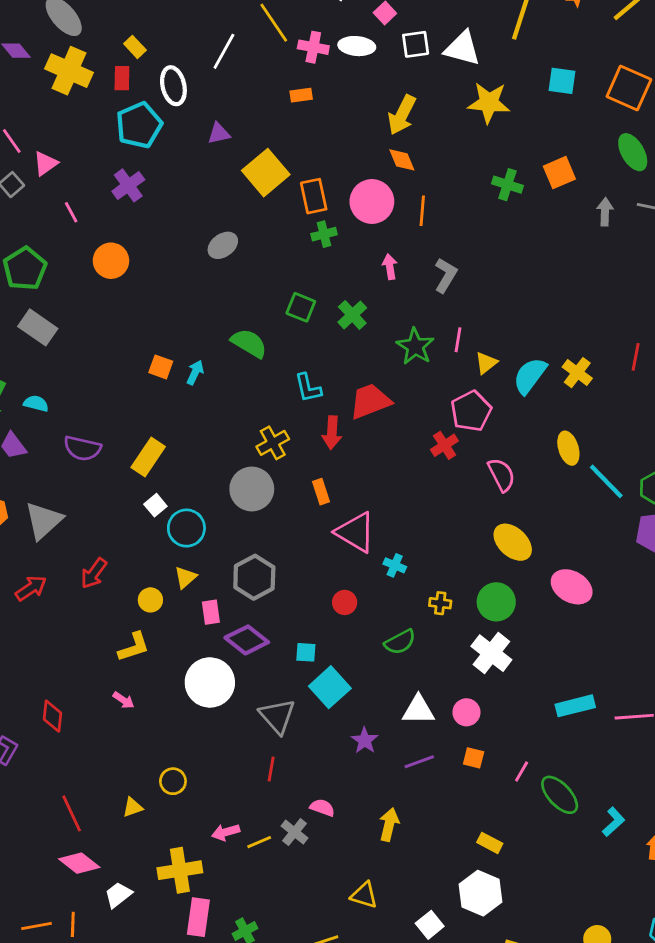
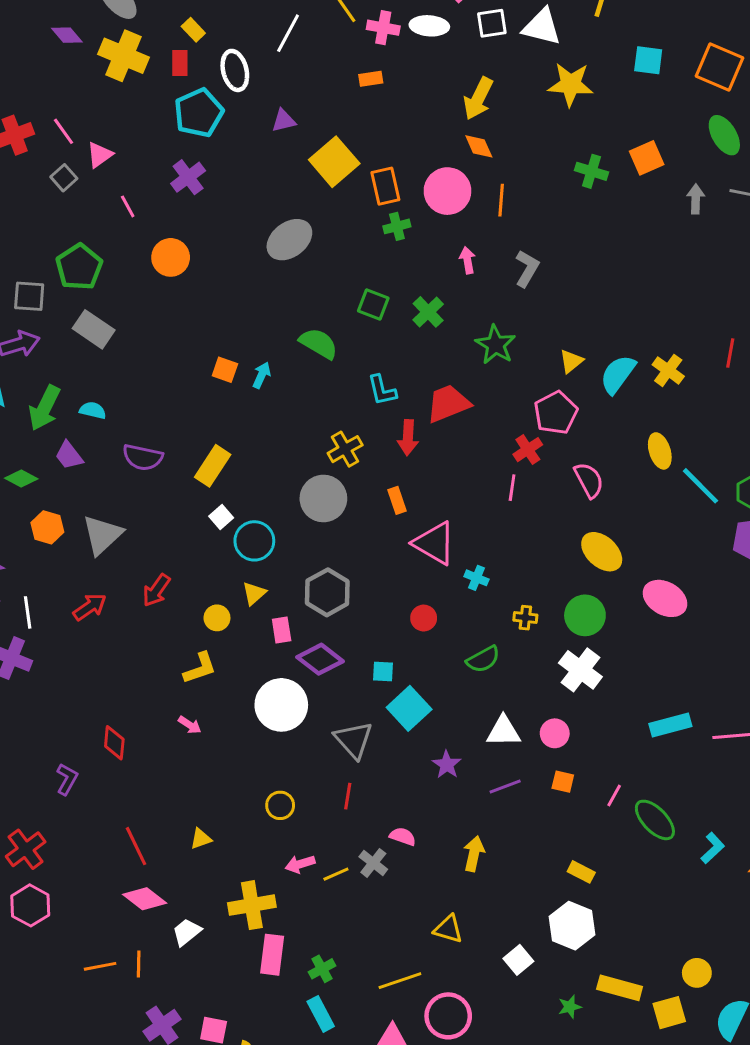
gray ellipse: (223, 245) -> (289, 240), size x1.4
pink line: (458, 340) -> (512, 488), moved
yellow circle: (173, 781) -> (280, 805), moved

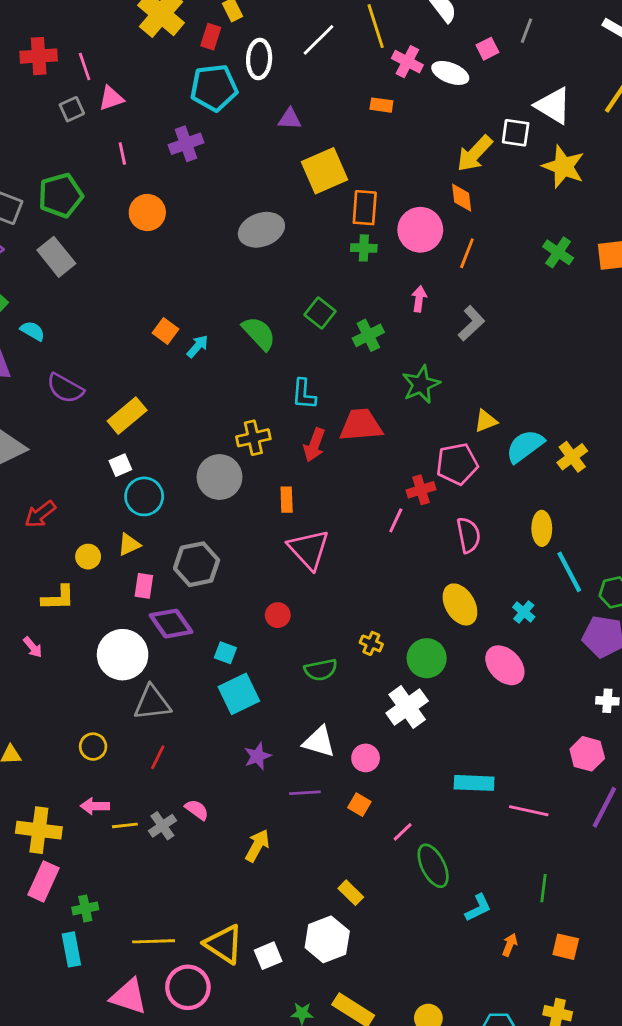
white square: (492, 23) -> (516, 133), moved
cyan cross: (477, 578) -> (524, 612), moved
gray triangle: (353, 740) -> (152, 703), moved, turned 48
yellow triangle: (448, 929) -> (224, 944), moved, size x1.4

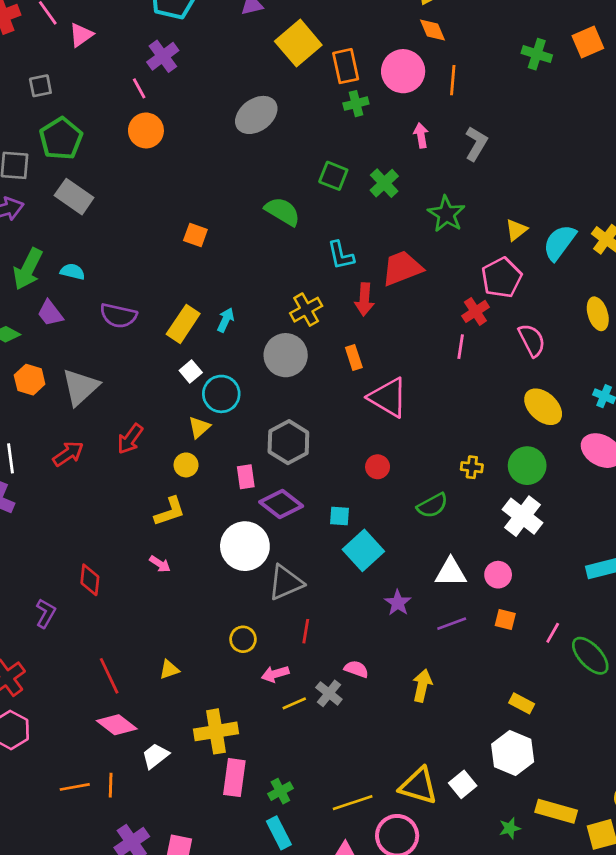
gray square: (72, 109) -> (40, 86), moved, turned 30
pink line: (122, 154) -> (139, 88), moved
cyan arrow: (198, 346) -> (226, 320), moved
yellow triangle: (129, 545) -> (199, 427), moved
pink arrow: (95, 806) -> (275, 674), moved

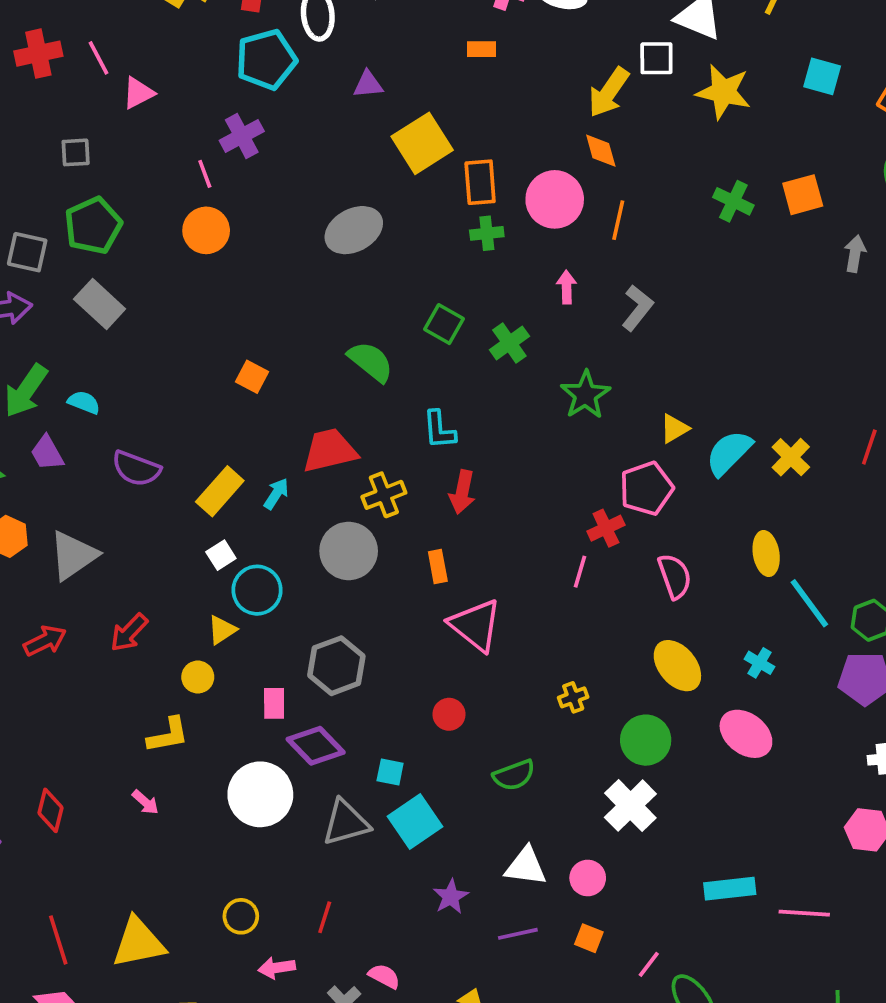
red trapezoid: (402, 268) -> (330, 450), moved
yellow cross: (472, 467) -> (573, 697), moved, turned -35
gray triangle: (286, 582) -> (346, 823), moved
yellow triangle: (169, 669) -> (138, 943), size x2.0

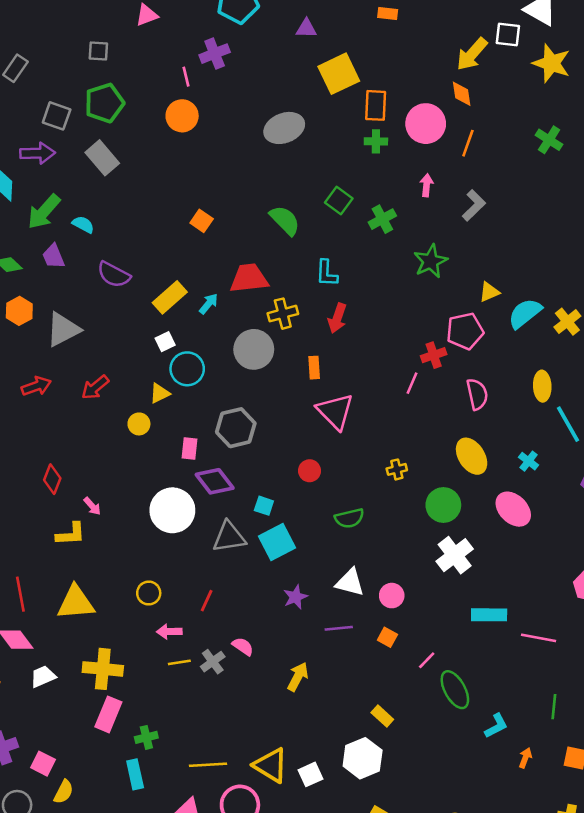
yellow L-shape: (168, 735) -> (71, 534), moved
white cross: (630, 806) -> (455, 555), moved
red diamond: (51, 810) -> (52, 479), moved

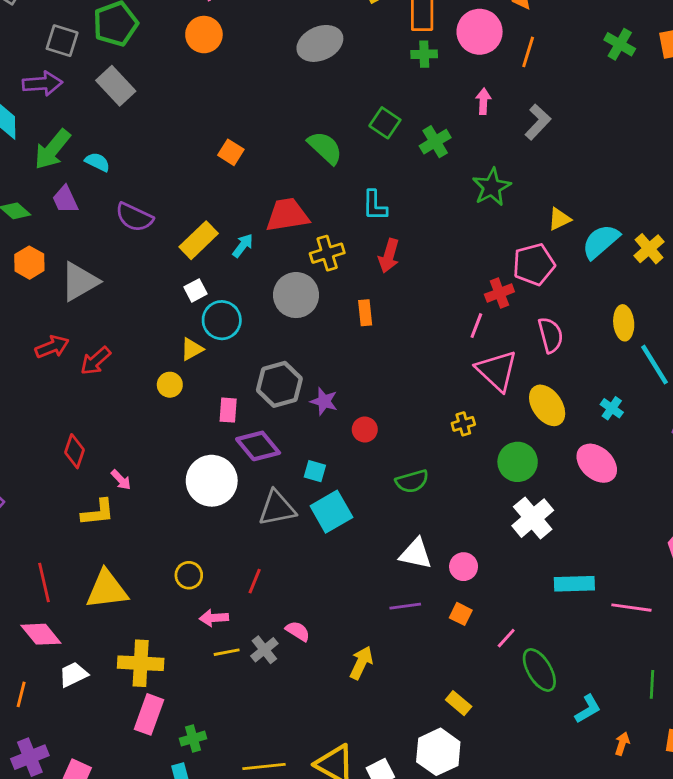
red arrow: (95, 387) -> (96, 361), moved
pink triangle: (335, 411) -> (497, 371), moved
purple star: (295, 597) -> (324, 401), moved, turned -30

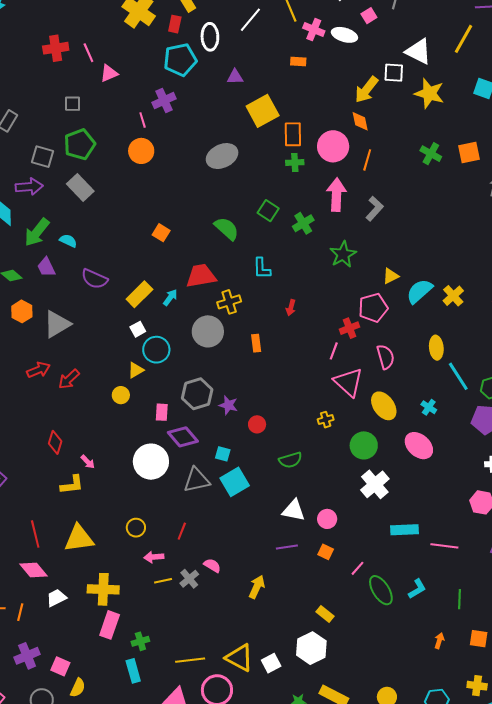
pink arrow: (483, 101) -> (336, 195), size x1.8
red arrow: (389, 256) -> (291, 308), moved, size x0.7
cyan L-shape: (588, 709) -> (417, 589), moved

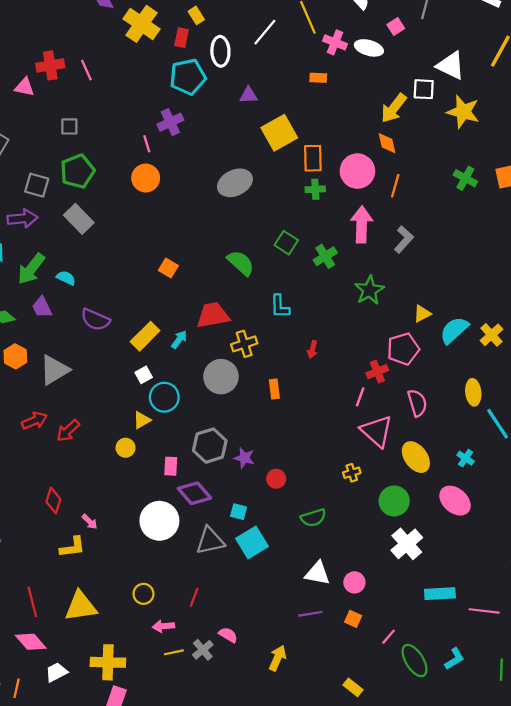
pink triangle: (109, 73) -> (24, 87), moved, turned 36

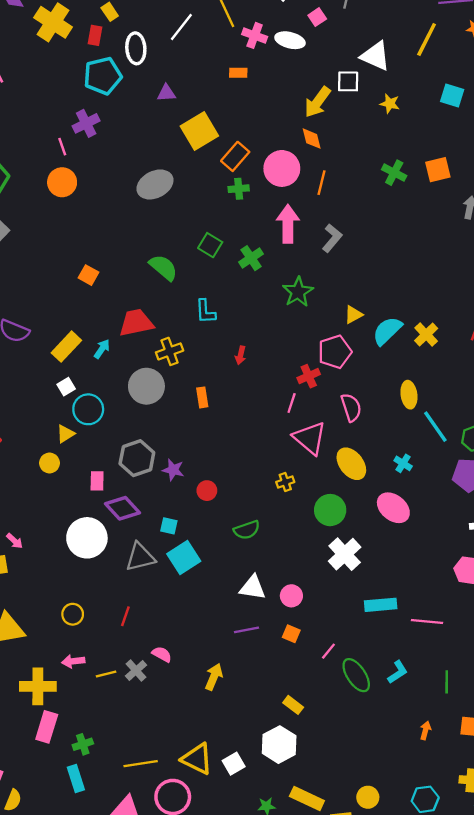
yellow star: (463, 112) -> (390, 104), size x0.6
orange rectangle: (313, 158) -> (235, 156), turned 44
pink arrow: (163, 626) -> (73, 661), moved

